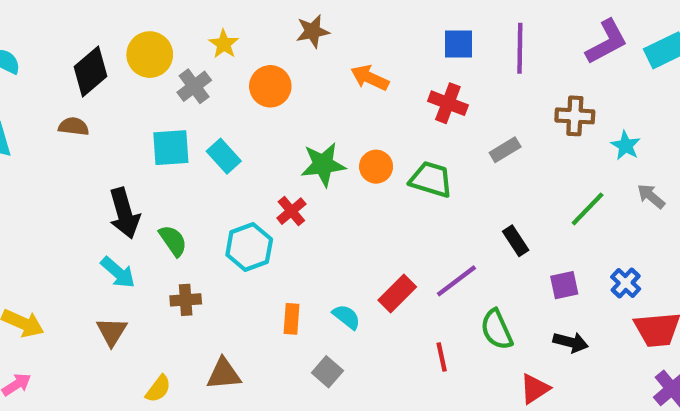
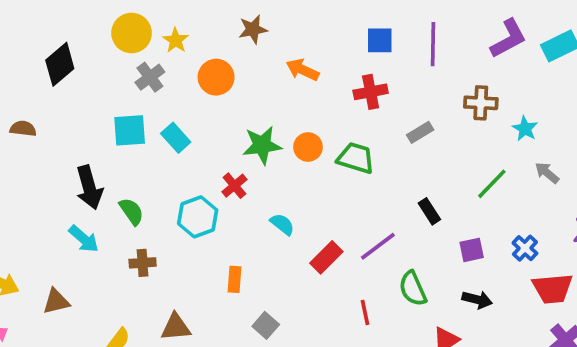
yellow circle: (150, 55) -> (132, 33), moved
red cross: (448, 103) -> (371, 92), turned -32
brown semicircle: (74, 126) -> (23, 129), moved
cyan semicircle: (346, 317) -> (282, 224), moved
brown triangle: (112, 332) -> (56, 301), moved, turned 44

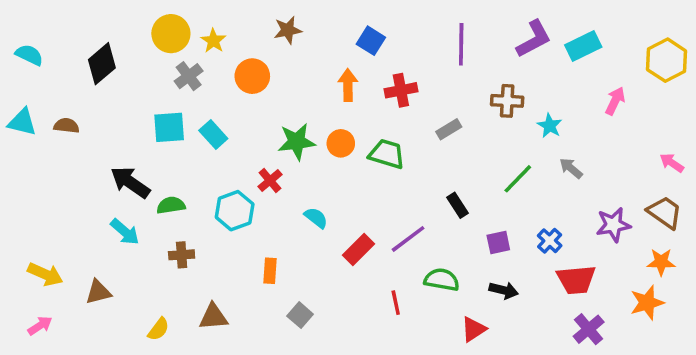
blue square: (380, 40) -> (371, 41), moved, turned 32
orange arrow: (302, 70) -> (348, 85), moved, turned 64
black arrow: (89, 187) -> (130, 182), turned 141
green semicircle: (132, 211) -> (171, 205), turned -64
green semicircle: (413, 289) -> (442, 280), turned 124

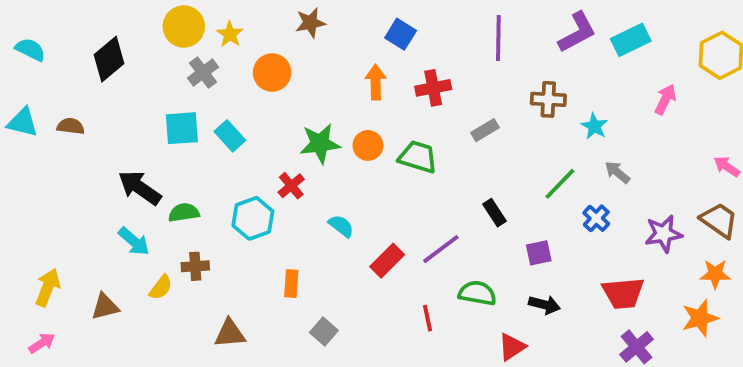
blue cross: (550, 241) -> (596, 218), moved
yellow arrow: (45, 274) -> (48, 287), turned -92
yellow semicircle: (159, 329) -> (161, 287), moved

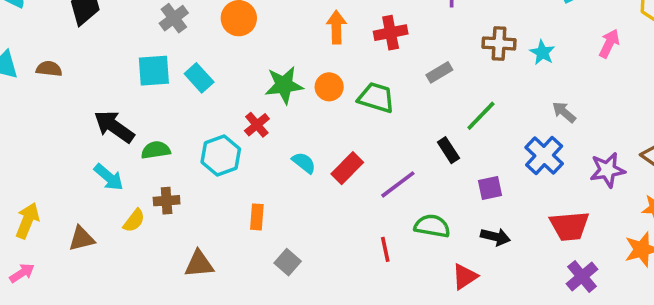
cyan star: (594, 126) -> (542, 53), moved
green line: (560, 184) -> (481, 116), moved
blue cross: (596, 218) -> (544, 155), size x1.5
red rectangle: (387, 261) -> (347, 168), moved

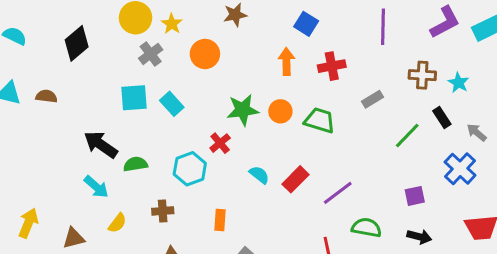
black rectangle: (448, 150) -> (442, 117), moved
brown cross: (167, 201) -> (163, 211), moved

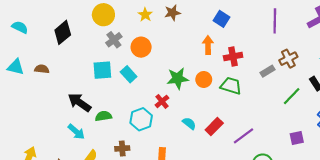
yellow star: (172, 24) -> (145, 15), moved
orange circle: (205, 54) -> (141, 47), moved
red cross: (332, 66) -> (233, 57), moved
brown cross: (422, 75) -> (288, 59), moved, turned -30

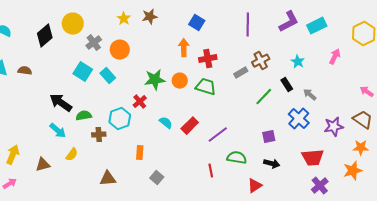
yellow circle: (103, 15) -> (73, 24), moved
cyan square: (102, 70) -> (83, 72), turned 36
brown cross: (122, 148) -> (99, 135), moved

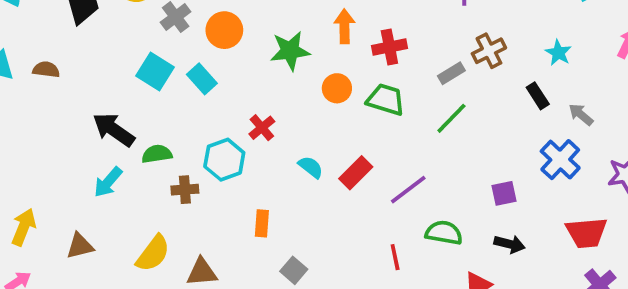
green star: (155, 80) -> (290, 51), moved
green line: (264, 97) -> (451, 118), moved
cyan arrow: (58, 131) -> (108, 182), turned 90
yellow semicircle: (72, 155) -> (153, 253), moved, size x1.5

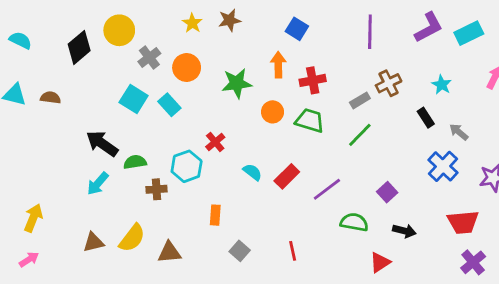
purple square: (504, 193) -> (387, 192), moved, turned -30
brown triangle: (80, 246) -> (93, 242), moved
red line: (395, 257) -> (293, 251), moved

